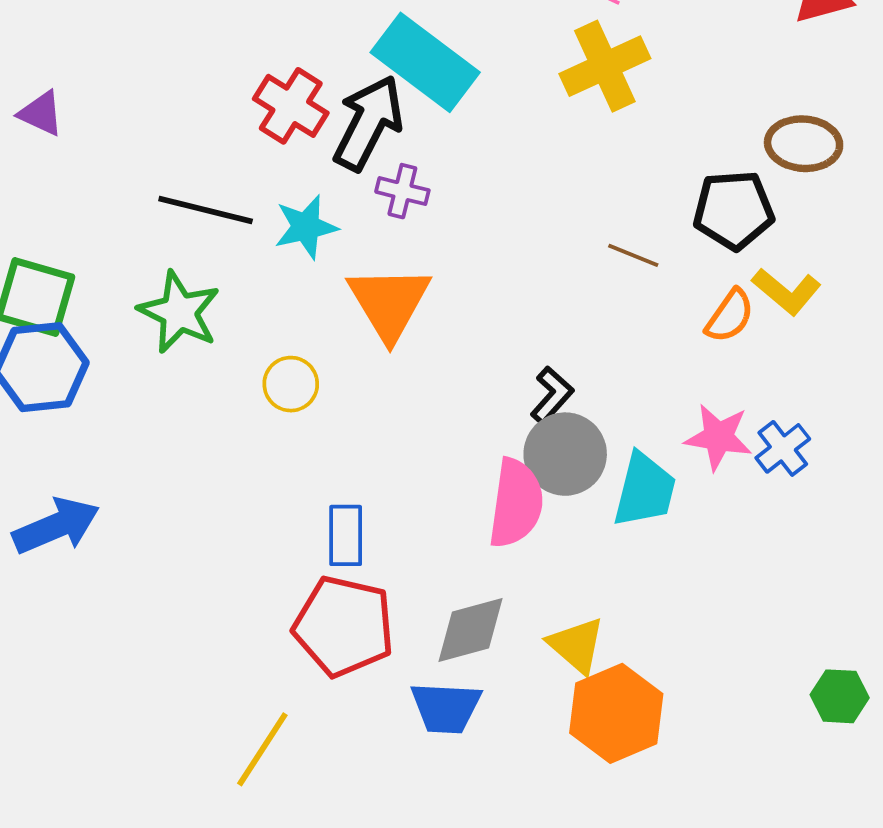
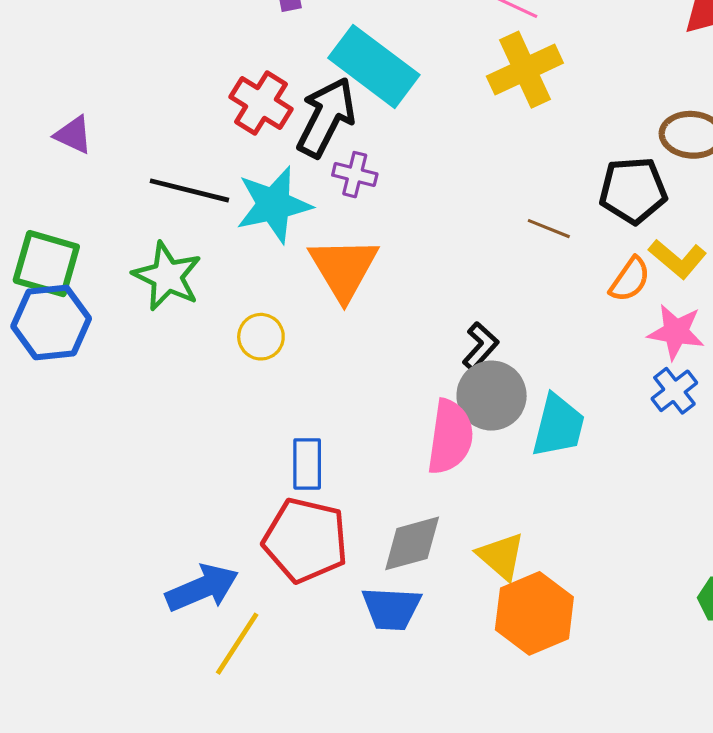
purple triangle: (41, 113) -> (73, 135), moved
cyan star: (306, 227) -> (274, 205), size x1.4
pink star: (718, 437) -> (676, 332), moved
blue arrow: (56, 526) -> (202, 588), moved

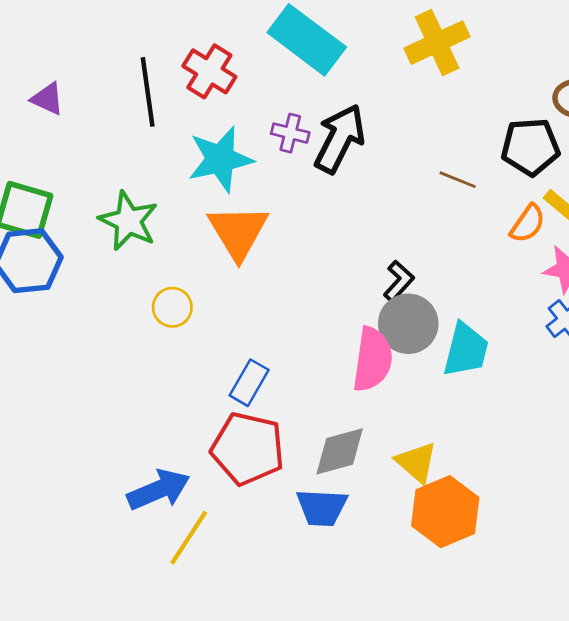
black arrow: (326, 117) -> (340, 139), moved
black line: (189, 190) -> (148, 92), moved, turned 68
orange triangle: (344, 268) -> (238, 232), moved
yellow circle: (261, 337) -> (172, 307), moved
blue rectangle: (307, 464) -> (249, 383), turned 30

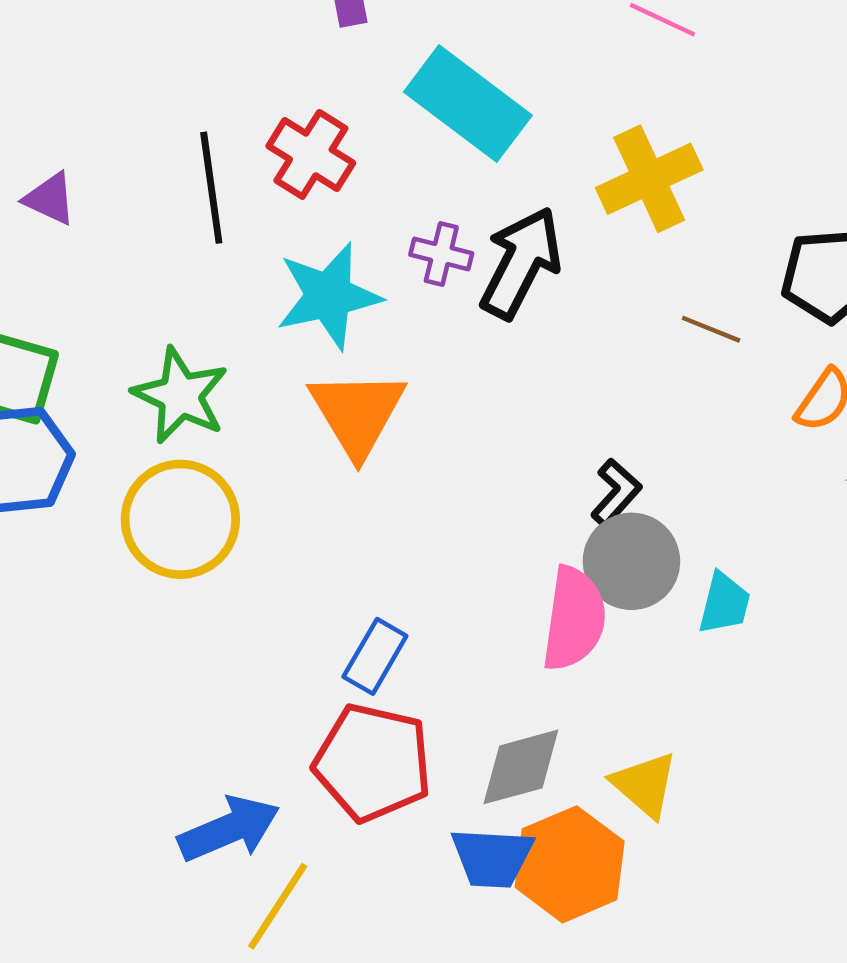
yellow cross: (437, 43) -> (649, 179), moved
yellow circle: (172, 307) -> (180, 519), moved, size x1.8
cyan trapezoid: (466, 350) -> (724, 603), size x0.7
orange hexagon: (445, 512) -> (570, 864), moved

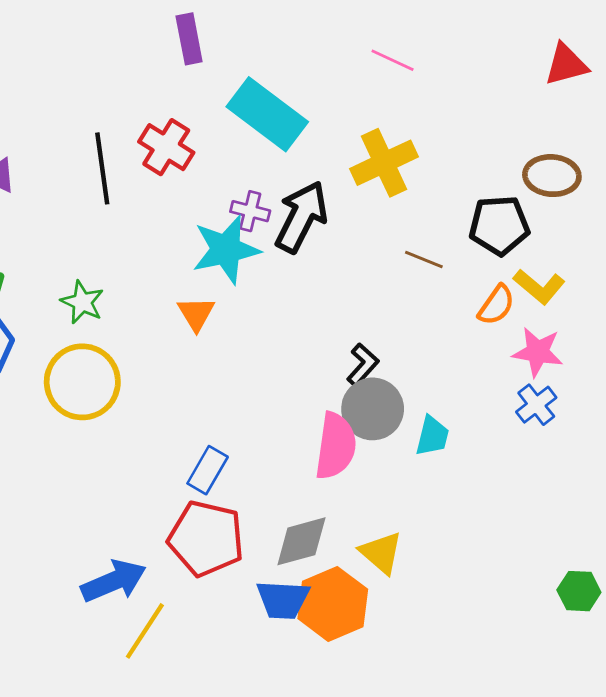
cyan star: (329, 296) -> (226, 250), moved
green star: (180, 395) -> (82, 302), size x0.7
orange triangle: (357, 413) -> (196, 314), size x0.6

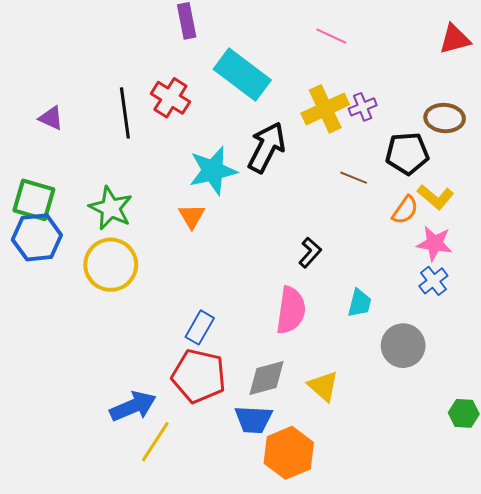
purple cross: (250, 211) -> (363, 107), moved, turned -36
green star: (82, 302) -> (111, 208), size x1.4
gray circle: (373, 409) -> (403, 346), moved
orange hexagon: (333, 604) -> (289, 453), moved

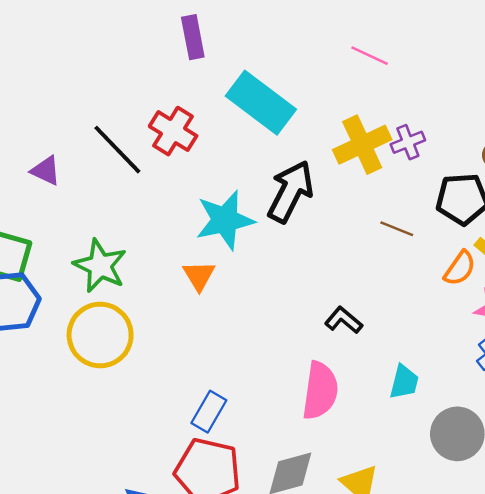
black line: (125, 113) -> (117, 150), turned -36
purple triangle: (51, 118) -> (46, 171), moved
black L-shape: (310, 253) -> (344, 320), turned -92

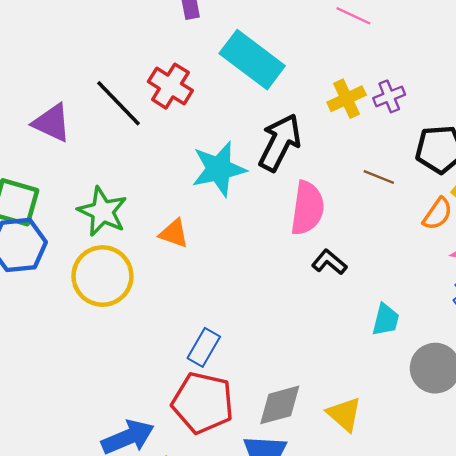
yellow cross: (362, 145) -> (347, 99), size x0.7
purple triangle: (46, 171) -> (52, 123), size x1.4
orange triangle: (199, 276) -> (174, 233), moved, turned -40
pink semicircle: (320, 391) -> (307, 208), moved

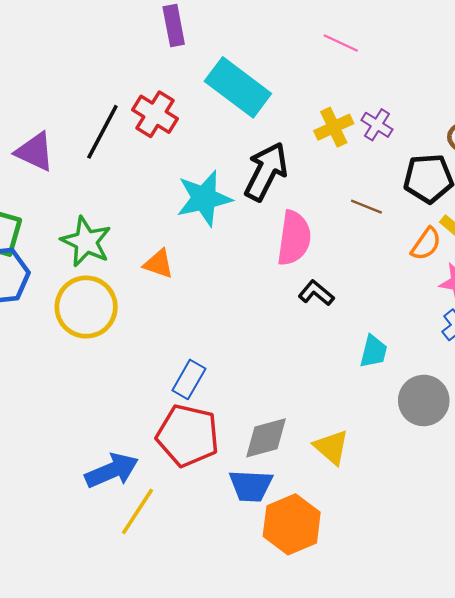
purple cross: (389, 96) -> (377, 125), turned -36
black line: (119, 103) -> (102, 132), turned 72

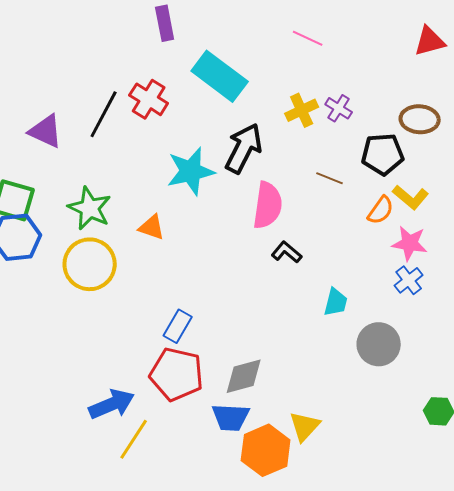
yellow triangle: (331, 447) -> (305, 426), moved, turned 32

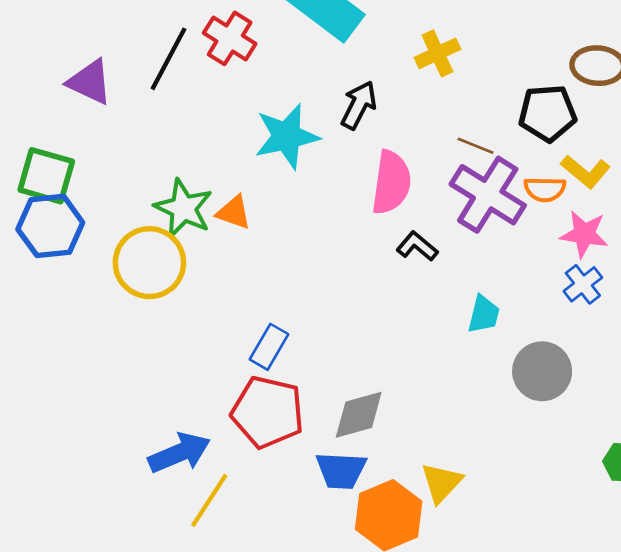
purple cross: (339, 108) -> (488, 195), moved, size x2.0
black arrow: (244, 148) -> (359, 105), size x0.7
green star: (90, 208) -> (183, 208), moved
orange semicircle: (381, 210) -> (545, 189), turned 56

